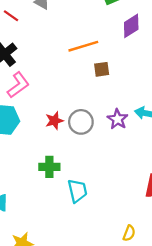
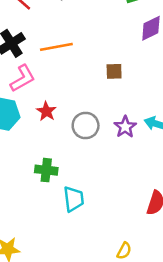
orange line: (83, 46) -> (56, 47), moved
red star: (54, 121) -> (46, 111), moved, turned -30

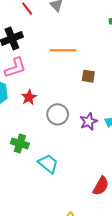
orange line: (56, 47) -> (63, 50), moved
cyan trapezoid: (74, 199) -> (48, 164), moved, turned -55

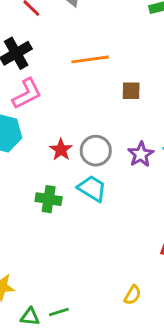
red star: (29, 97) -> (61, 150), moved
cyan trapezoid: (48, 164) -> (92, 188), moved

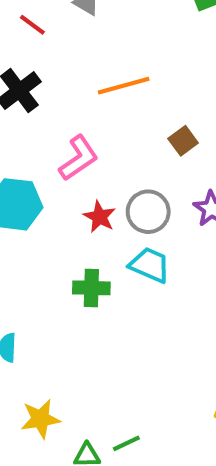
brown square: (131, 91) -> (183, 141), moved, turned -30
pink L-shape: (27, 94) -> (79, 158), moved

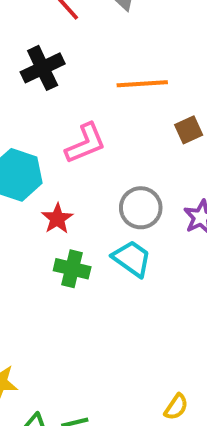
brown square: (183, 141) -> (189, 130), moved
red star: (99, 217) -> (57, 219), moved

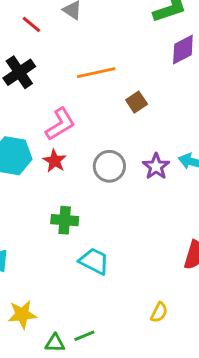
red star: (57, 219) -> (55, 161), moved
cyan trapezoid: (132, 258) -> (94, 261), moved

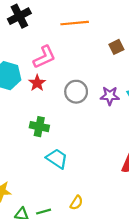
brown square: (137, 102) -> (116, 47), moved
purple star: (156, 166) -> (110, 96), turned 30
yellow semicircle: (159, 312) -> (76, 203), moved

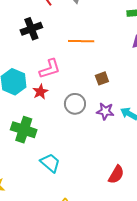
brown square: (116, 47) -> (102, 78), moved
green cross: (39, 127) -> (24, 130), moved, size x1.4

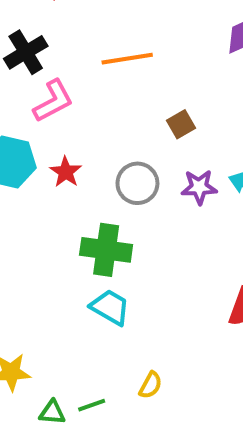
pink L-shape: (50, 69) -> (53, 101), moved
green cross: (24, 130) -> (106, 250), moved

